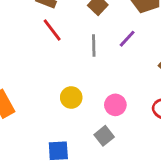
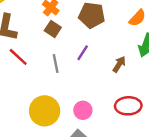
yellow circle: (71, 97) -> (45, 111), size x1.6

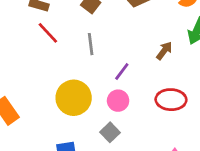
purple line: (83, 53) -> (122, 72), moved

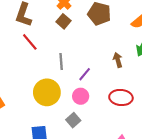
gray line: (91, 44) -> (61, 62), moved
brown arrow: (164, 51) -> (118, 60), turned -56

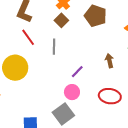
gray line: (61, 62) -> (54, 47), moved
yellow circle: (47, 92) -> (15, 68), moved
gray square: (73, 120) -> (63, 114), size x1.5

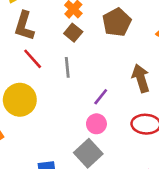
brown pentagon: (95, 16) -> (117, 22), turned 30
brown arrow: (109, 61) -> (141, 78), size x1.5

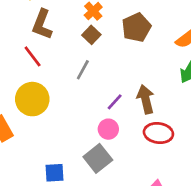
red line: (33, 59) -> (33, 56), moved
gray line: (67, 67) -> (83, 70), turned 30
brown arrow: (141, 78) -> (146, 99), moved

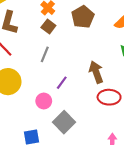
purple line: (115, 102) -> (62, 83), moved
pink circle: (108, 129) -> (44, 101), moved

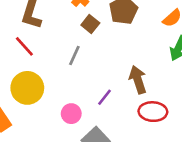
brown square: (48, 27) -> (90, 24), moved
purple line: (62, 83) -> (104, 97), moved

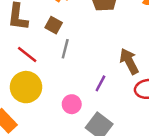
brown square: (90, 24) -> (54, 25), moved
red line: (24, 46) -> (27, 54), moved

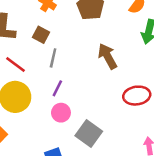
brown arrow: (129, 61) -> (107, 56), moved
purple line: (100, 83) -> (57, 88), moved

